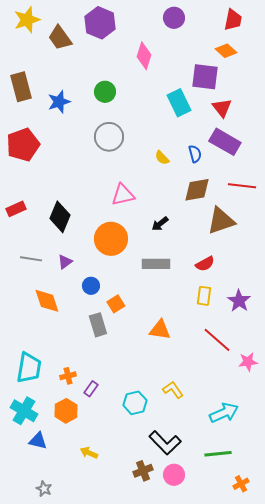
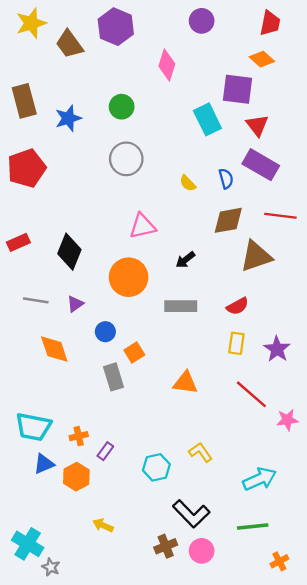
cyan trapezoid: (29, 368) -> (33, 427), turned 92
cyan cross: (24, 411) -> (28, 544), moved
blue triangle: (38, 441) -> (44, 464), moved, turned -36

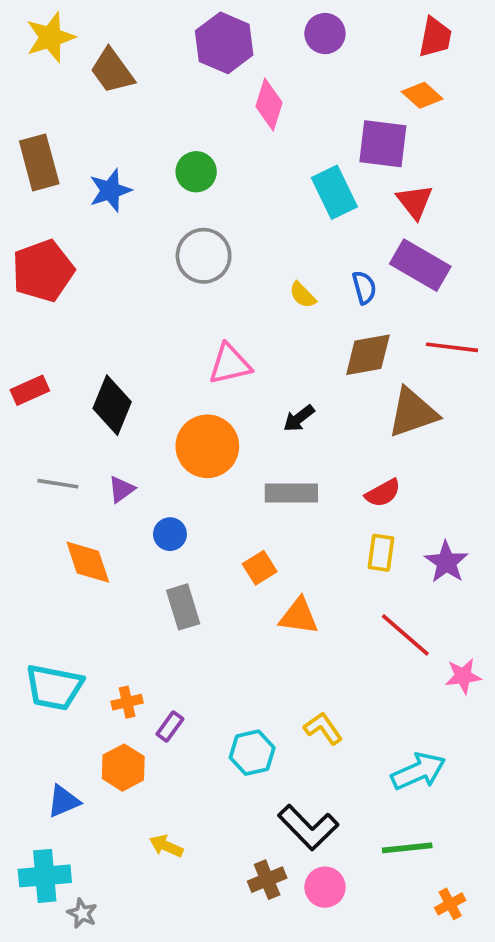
purple hexagon: (116, 27) -> (224, 43), moved
orange square: (134, 353) -> (260, 568), moved
blue triangle: (44, 464) -> (64, 801), moved
cyan cross: (28, 544) -> (45, 876), turned -36

